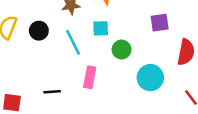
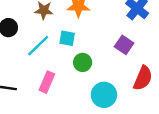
purple square: (160, 23) -> (124, 45), turned 30
cyan line: (73, 42) -> (38, 46), turned 60

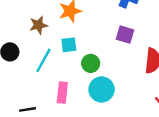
cyan circle: (104, 95) -> (102, 89), moved

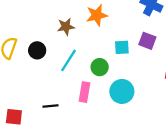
cyan square: (69, 45) -> (122, 47), moved
green circle: (91, 63) -> (100, 67), moved

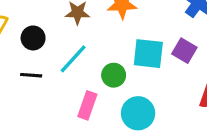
cyan square: (122, 47) -> (148, 54), size x1.5
black line: (50, 106) -> (31, 75), moved

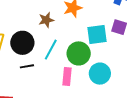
black circle: (33, 38) -> (22, 43), size x1.5
green circle: (114, 75) -> (79, 53), size x1.5

